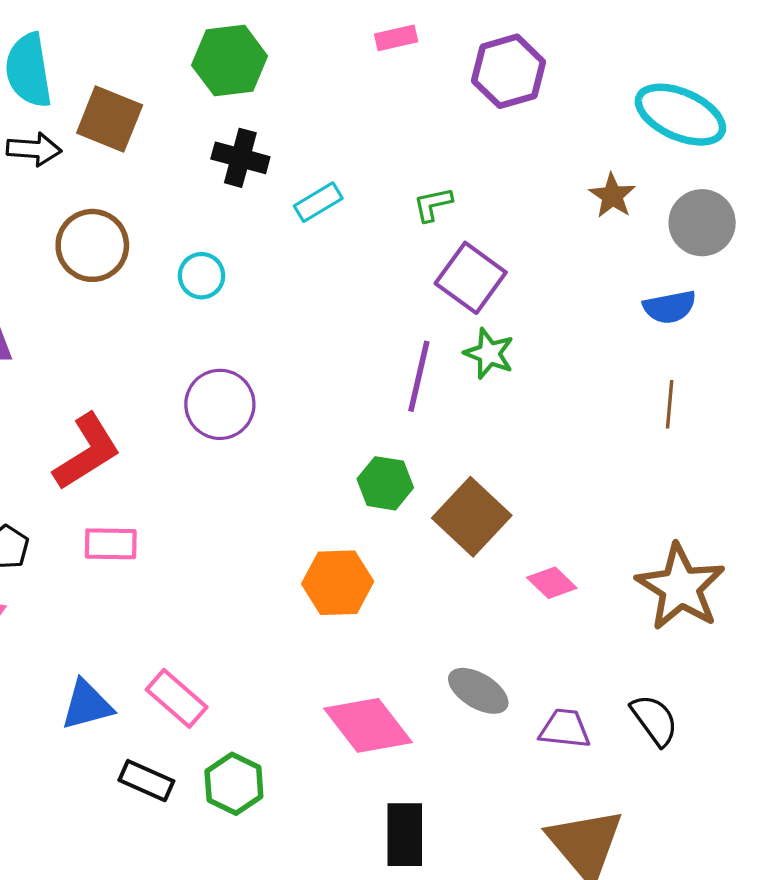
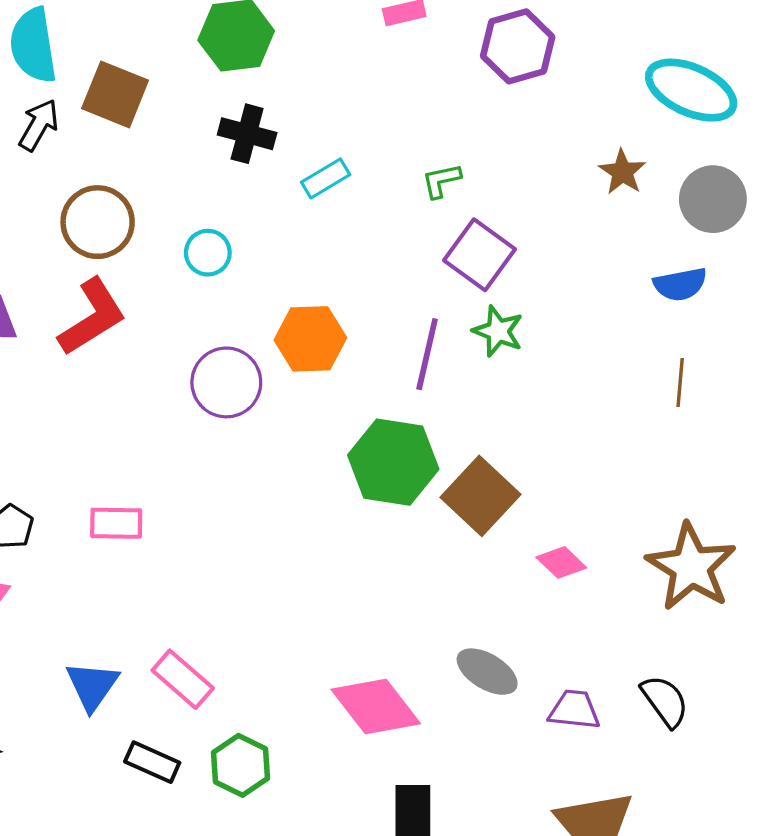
black arrow: (34, 149) -> (39, 125), turned -64
red L-shape: (87, 452) -> (92, 317), moved
green hexagon: (385, 483) -> (393, 462), size x1.6
orange hexagon: (338, 583) -> (310, 339), moved
blue triangle: (87, 705) -> (92, 686), turned -40

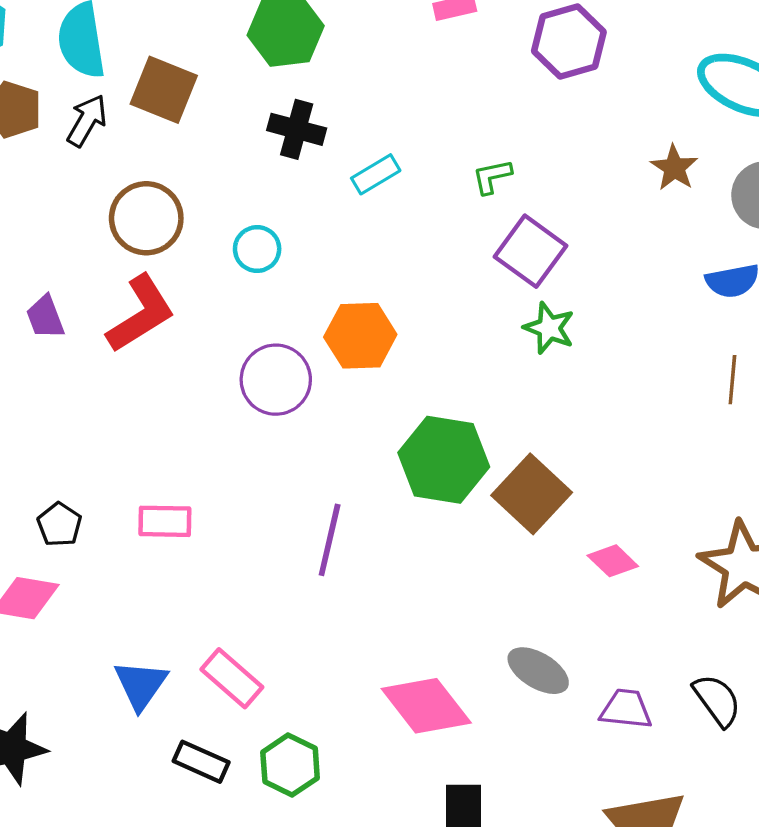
purple line: (427, 354) -> (330, 540), moved

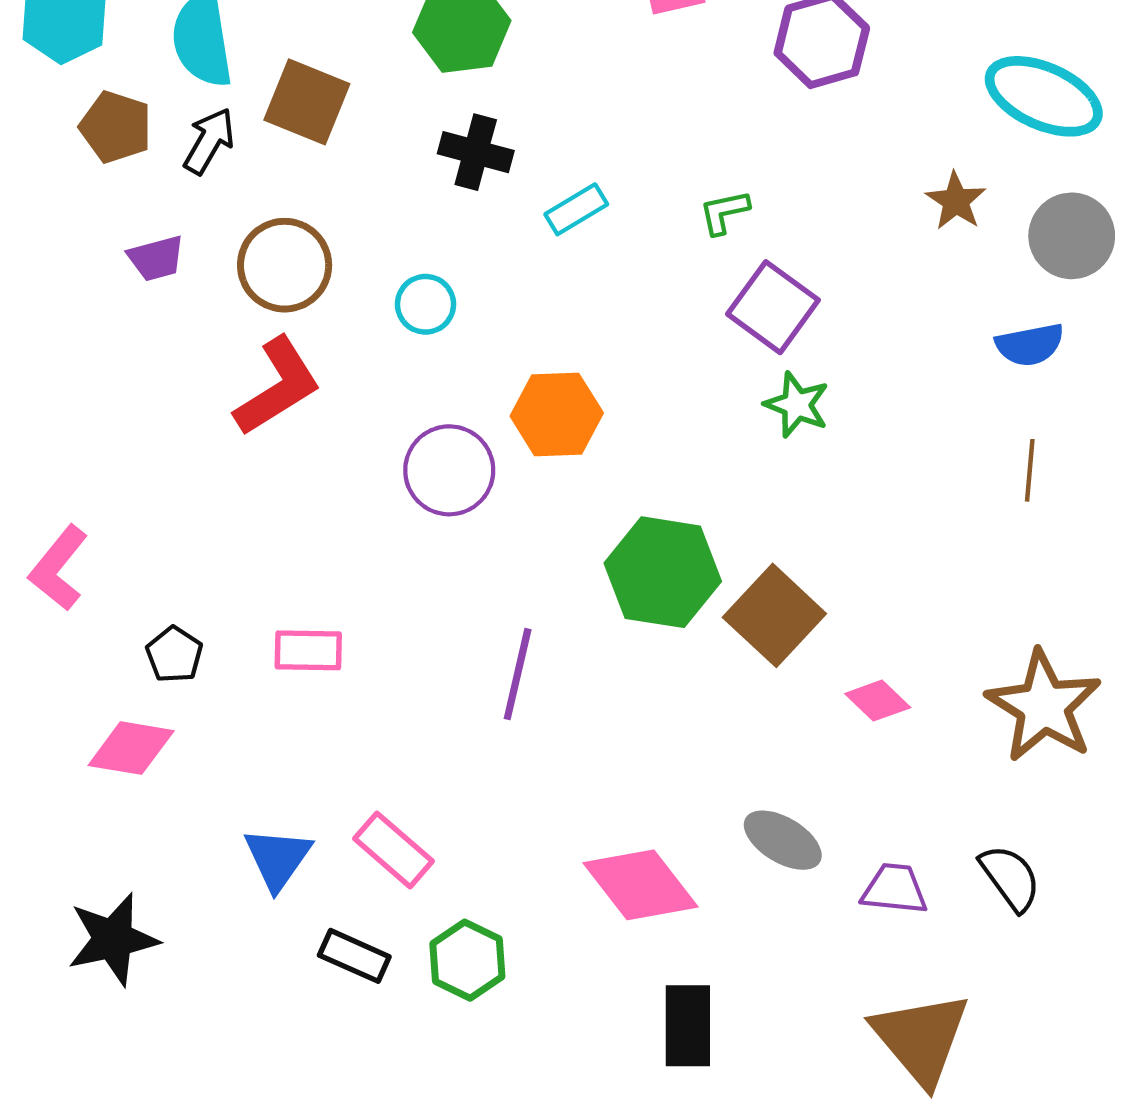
purple trapezoid: (45, 317) -> (156, 258), moved, turned -84

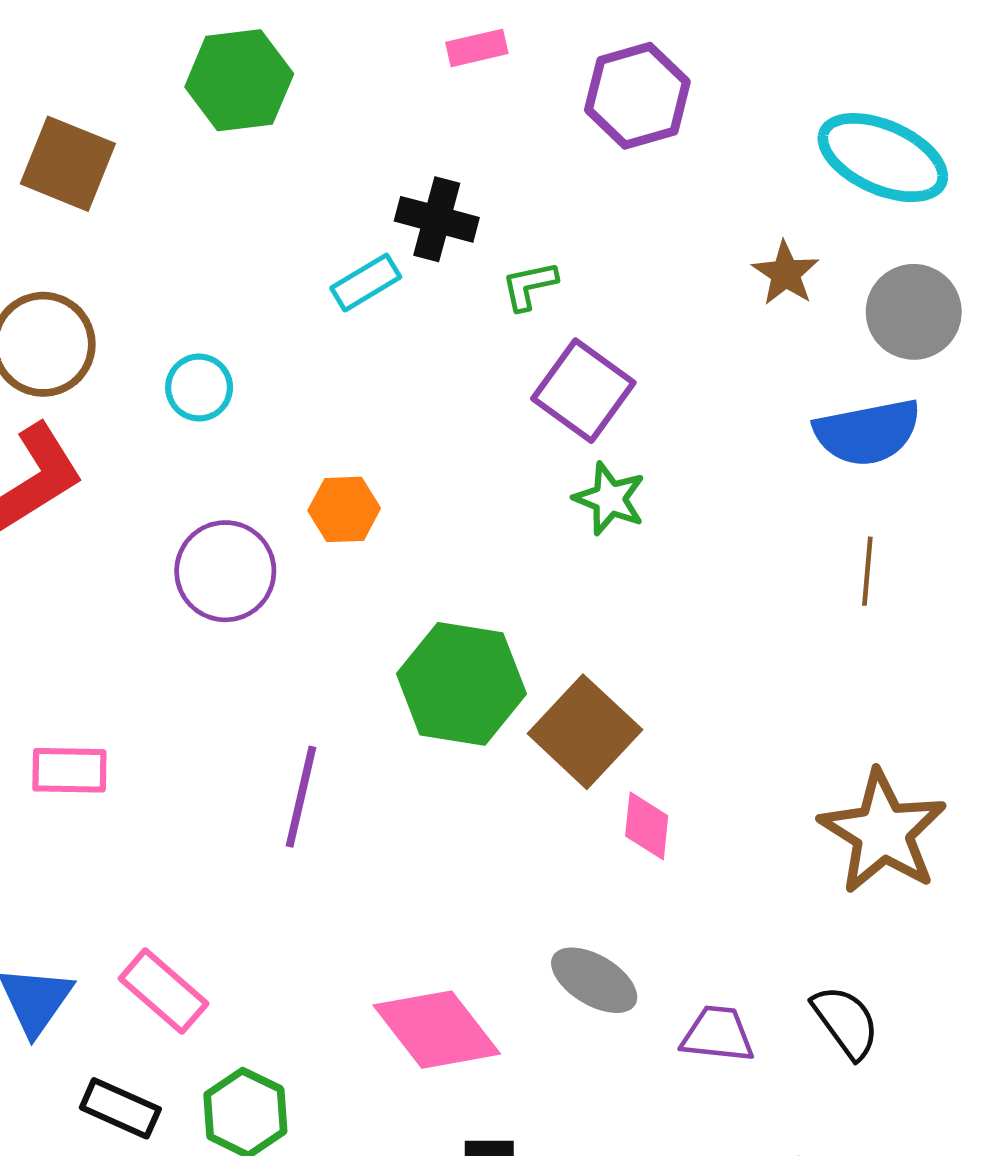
black cross: (476, 152) -> (437, 219), moved
blue semicircle: (1030, 345) -> (867, 432), size x1.4
orange hexagon: (557, 414) -> (344, 509), size x0.7
pink diamond: (878, 701) -> (647, 826), moved, turned 52

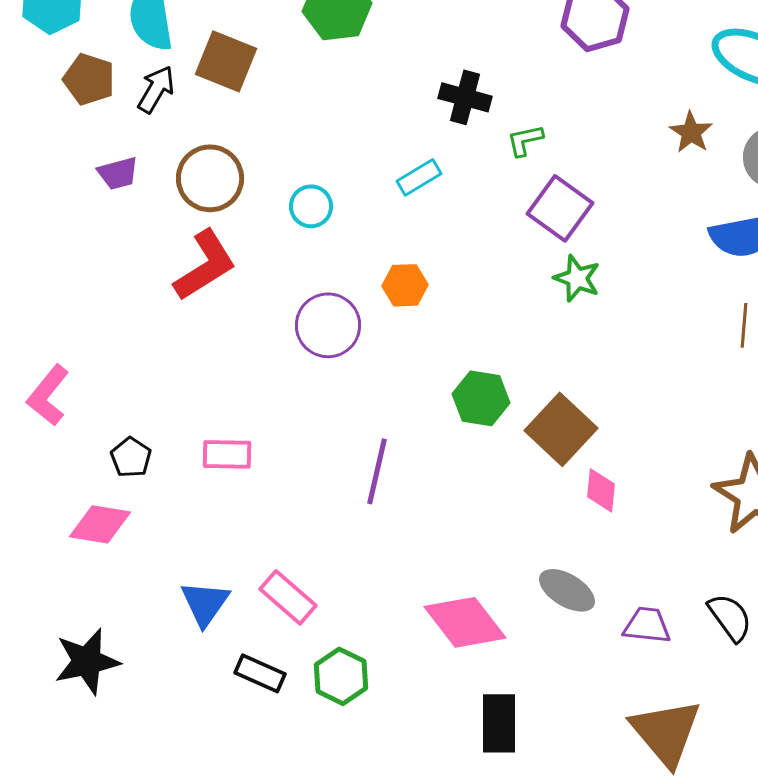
cyan rectangle: (366, 283) -> (419, 177), moved
green hexagon: (461, 684) -> (481, 398), size x0.7

